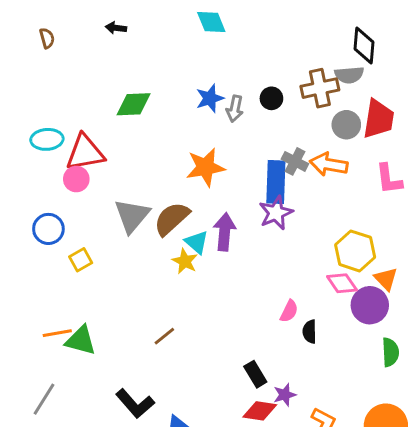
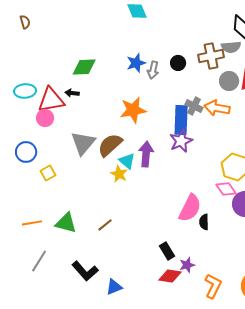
black arrow: (116, 28) -> (72, 93), moved
pink semicircle: (289, 311) -> (190, 208), size x1.8
green triangle: (81, 340) -> (66, 223), moved
gray line: (44, 399) -> (39, 261), moved

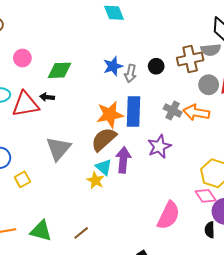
pink circle: (45, 118) -> (22, 58), moved
blue rectangle: (181, 120) -> (134, 112), moved
brown semicircle: (110, 145) -> (104, 139), moved
black semicircle: (204, 222) -> (210, 230), moved

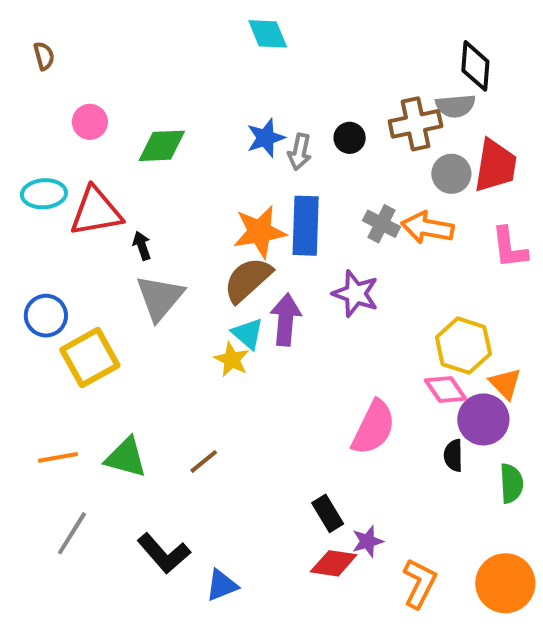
black arrow: (47, 97) -> (142, 246), moved, turned 64
purple star: (159, 146) -> (356, 294), turned -30
yellow square: (22, 179) -> (90, 358), size x1.8

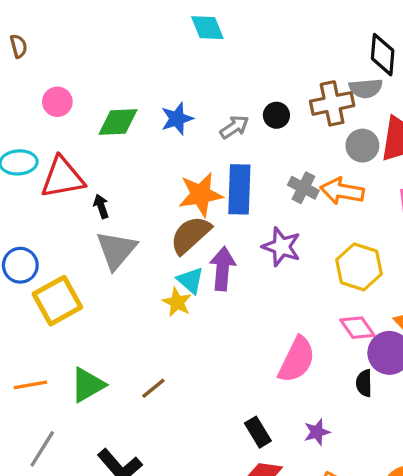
blue star: (266, 138) -> (177, 119), moved
gray arrow: (300, 152) -> (234, 127), turned -136
yellow hexagon: (463, 346) -> (359, 267), moved
green triangle: (126, 457) -> (88, 385), turned -45
purple star: (368, 541) -> (317, 432), moved

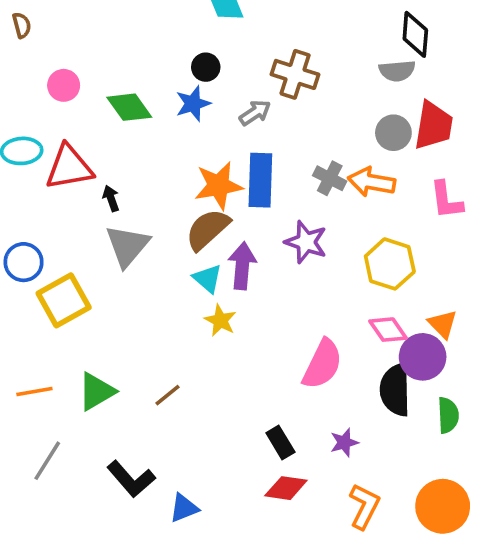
brown cross: (332, 103) -> (295, 74), moved, turned 30
black circle: (276, 115) -> (206, 67), moved
green diamond: (118, 122) -> (129, 107), turned 57
yellow star: (177, 302) -> (220, 320), moved
black semicircle: (364, 383) -> (395, 390), size x1.8

